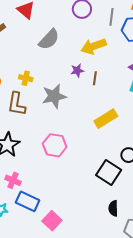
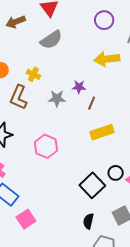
gray semicircle: (49, 39) -> (51, 40), moved
purple star: (77, 70) -> (79, 87), moved
brown line: (95, 78) -> (92, 103), moved
gray star: (54, 96) -> (57, 98), size x0.7

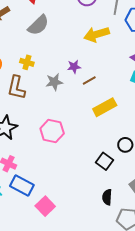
brown line: (92, 103) -> (89, 80), turned 48
black square: (92, 185) -> (105, 161), size x0.7

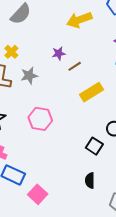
yellow cross: (27, 62) -> (11, 52), turned 32
gray star: (54, 82) -> (29, 76), moved
black semicircle: (107, 197) -> (90, 181), moved

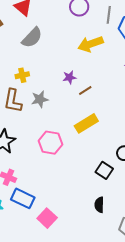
yellow cross: (11, 52) -> (22, 75), turned 32
yellow rectangle: (91, 92) -> (86, 123), moved

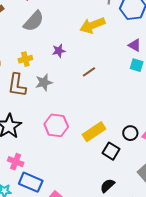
purple star: (69, 77) -> (59, 51), moved
yellow rectangle: (86, 123) -> (94, 132), moved
black semicircle: (99, 205) -> (107, 186), turned 49

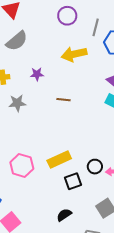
brown line: (89, 72) -> (64, 100), turned 32
pink hexagon: (56, 125) -> (22, 165), moved
black square: (111, 151) -> (73, 181), turned 30

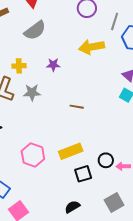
brown line: (64, 100) -> (77, 107), moved

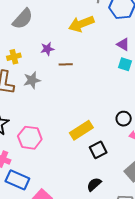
brown line: (77, 107) -> (66, 64), moved
pink hexagon: (33, 155) -> (30, 138), moved
black circle: (106, 160) -> (124, 119), moved

